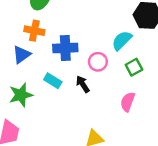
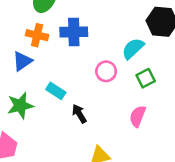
blue cross: (65, 48) -> (74, 32), moved
black arrow: (83, 84) -> (79, 114), moved

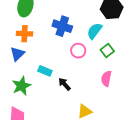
blue cross: (74, 32) -> (62, 26), moved, turned 30

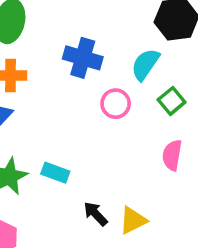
cyan rectangle: (45, 71) -> (55, 173), moved
black arrow: (64, 84) -> (96, 214), moved

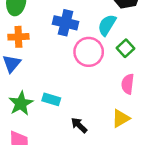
pink circle: (116, 104) -> (89, 52), size x1.5
yellow triangle: (133, 220) -> (121, 118), moved

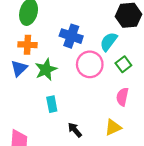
cyan rectangle: (51, 99) -> (52, 104), turned 56
green star: (21, 103) -> (46, 70), moved

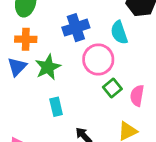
blue cross: (71, 36) -> (76, 28), turned -35
cyan semicircle: (109, 42) -> (119, 33), turned -54
green square: (123, 64) -> (112, 88), moved

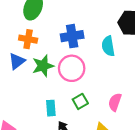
pink circle: (98, 59) -> (72, 68), moved
green square: (112, 88) -> (80, 101), moved
cyan rectangle: (56, 107) -> (51, 108), moved

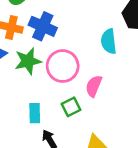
blue cross: (72, 36) -> (43, 26), moved, turned 30
pink semicircle: (115, 102) -> (94, 86), moved

